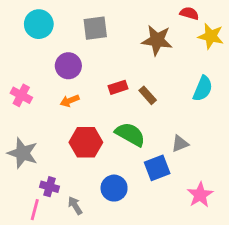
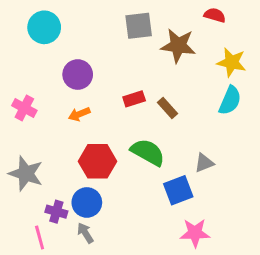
gray square: (95, 28) -> (139, 26), moved
yellow star: (211, 36) -> (232, 62), moved
blue circle: (114, 188) -> (87, 202), moved
pink star: (200, 195) -> (195, 233), moved, turned 30
pink line: (35, 210) -> (40, 238), turned -30

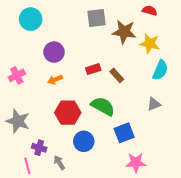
yellow star: (232, 62) -> (150, 44), moved
pink cross: (24, 108) -> (17, 75), turned 35
gray triangle: (204, 163) -> (154, 104), moved
blue circle: (87, 202) -> (84, 141), moved

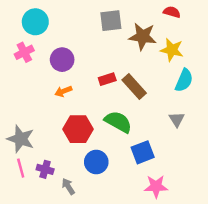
pink cross: (17, 75) -> (24, 52), moved
brown rectangle: (117, 75) -> (134, 86), size x1.5
gray triangle: (154, 104) -> (177, 119), turned -40
pink line: (27, 166) -> (21, 168), moved

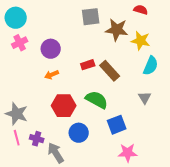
cyan circle: (35, 22) -> (16, 18), moved
gray arrow: (68, 186) -> (56, 153), size x1.5

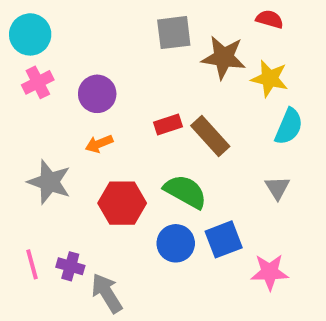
gray star: (17, 114) -> (49, 182), moved
blue circle: (79, 133) -> (176, 243), moved
pink star: (128, 153) -> (270, 272), moved

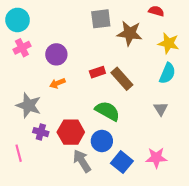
yellow star: (270, 79) -> (168, 43), moved
red hexagon: (122, 203) -> (71, 132), moved
blue square: (224, 239) -> (122, 162), moved, turned -30
purple cross: (70, 266) -> (41, 132), moved
gray arrow: (107, 293) -> (82, 161), moved

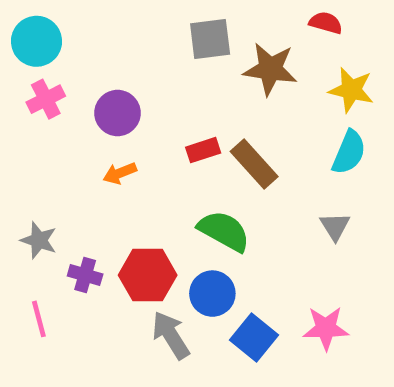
gray star: (29, 105) -> (39, 240), moved, size x0.7

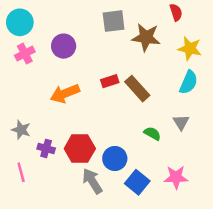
red semicircle: (326, 23) -> (176, 12), turned 56
purple circle: (118, 113) -> (64, 46), moved
orange arrow: (120, 173) -> (65, 94), size x1.6
green semicircle: (224, 231) -> (152, 134), moved, size x0.6

